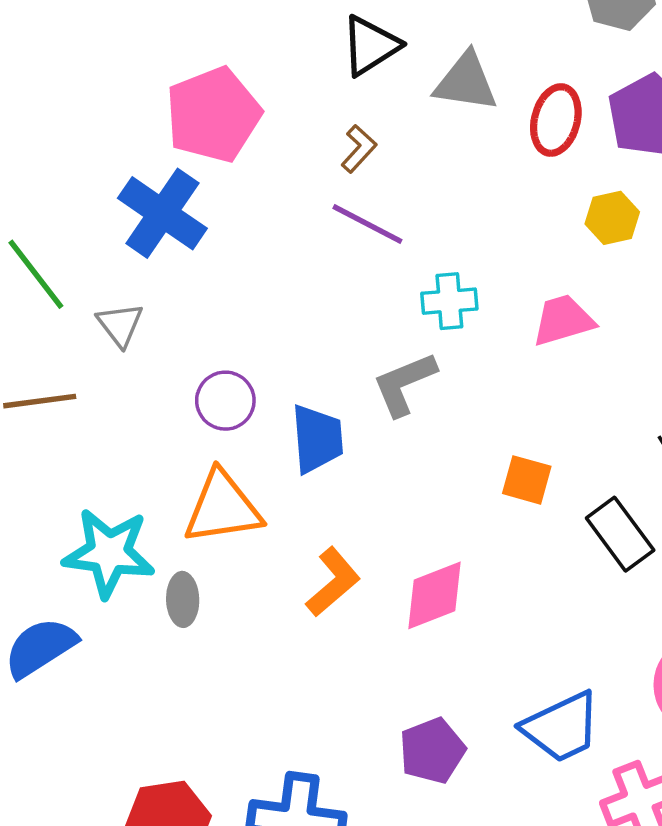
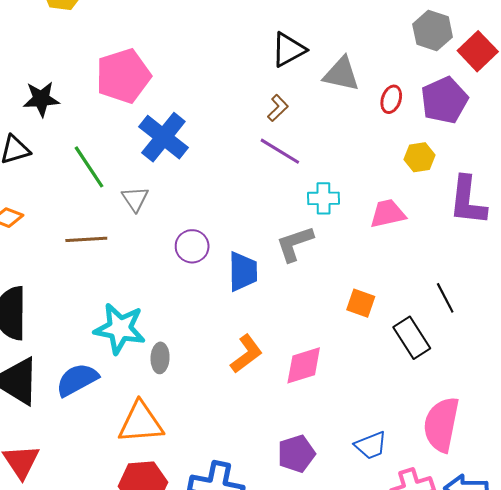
pink pentagon: (213, 115) -> (123, 76), moved
red ellipse: (556, 120) -> (391, 99), size x0.7
orange triangle: (223, 508) -> (141, 423), moved
blue trapezoid: (561, 727) -> (371, 445), size x0.7

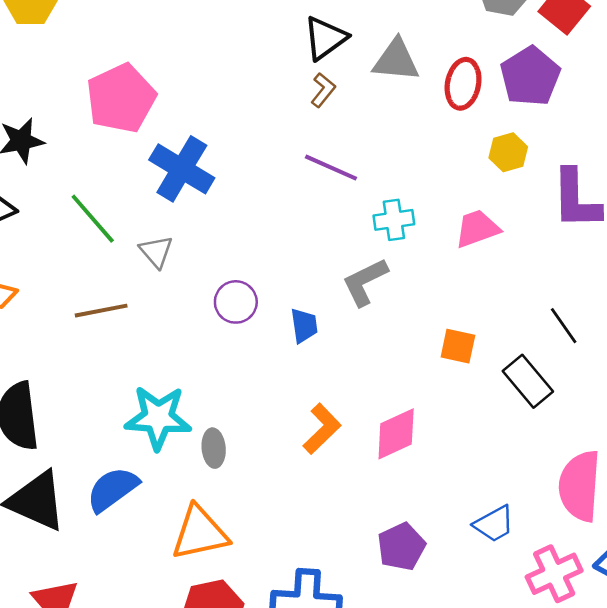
red ellipse: (391, 99) -> (463, 84), size x1.4
brown L-shape: (278, 108) -> (323, 90), moved
blue trapezoid: (243, 272) -> (304, 326), size x0.7

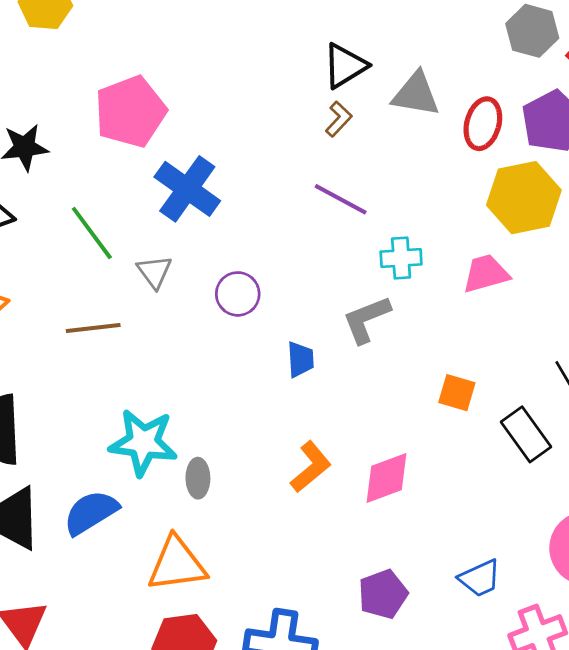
yellow hexagon: (508, 152) -> (524, 198), size x1.8
purple circle: (236, 302) -> (238, 294), moved

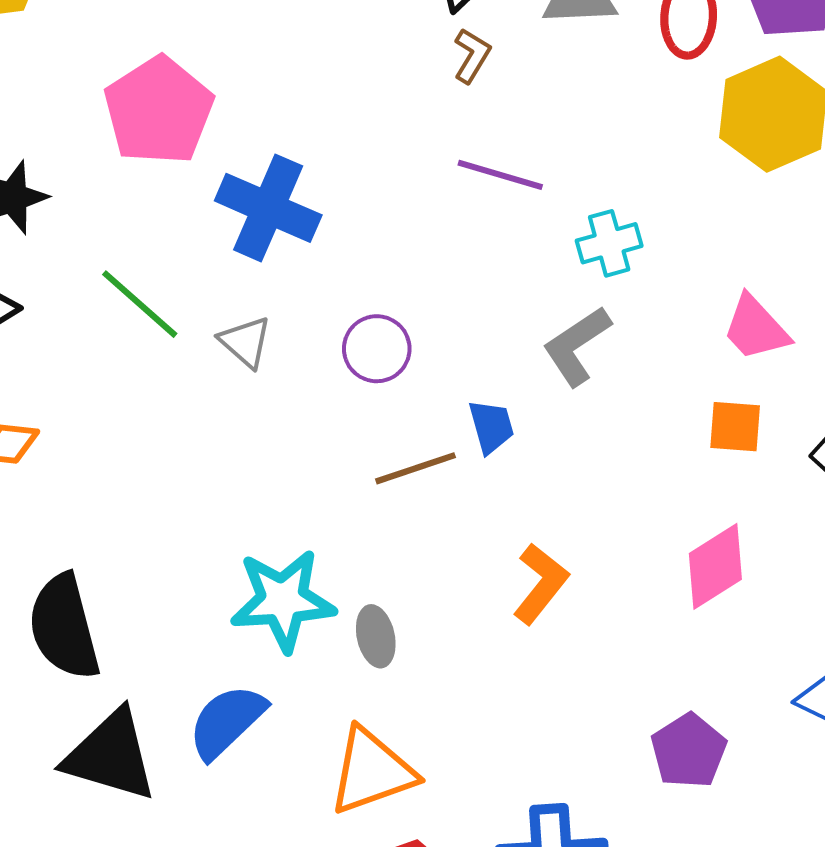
pink trapezoid: (486, 274) -> (756, 328), moved, turned -105
brown line: (93, 328) -> (416, 468), moved
pink diamond: (386, 478) -> (715, 566), moved

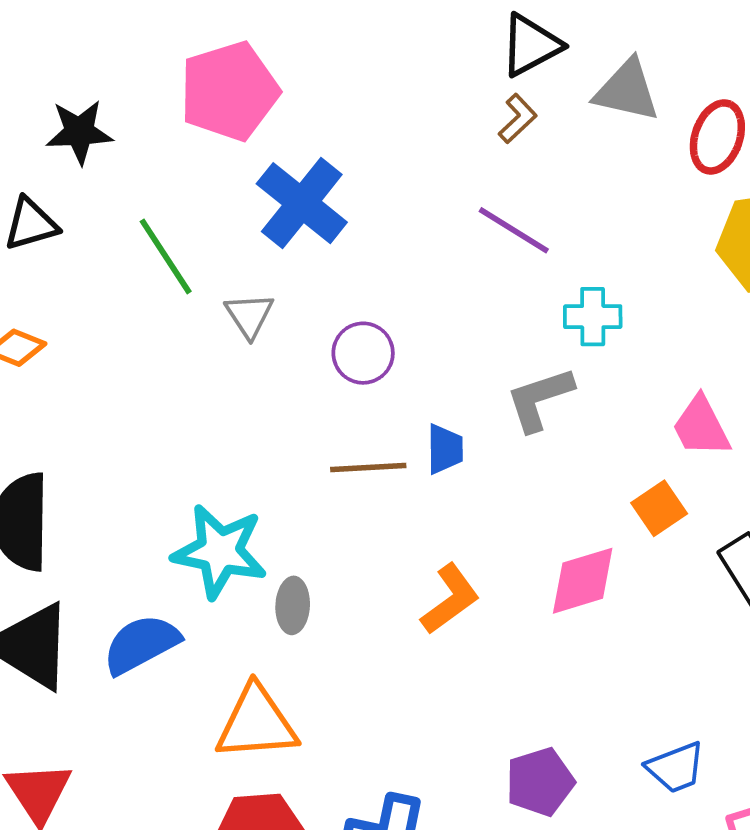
orange square: (735, 427) -> (659, 508), turned 36
pink diamond: (715, 566) -> (583, 581), moved

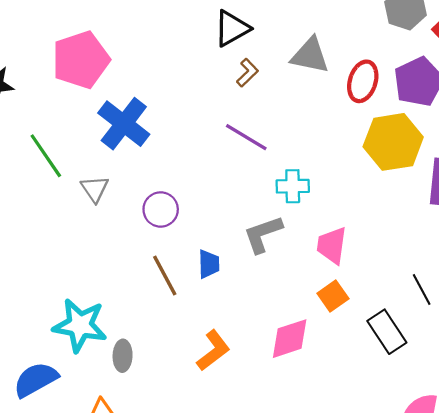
black triangle: (531, 45) -> (232, 28), moved
pink trapezoid: (701, 427) -> (332, 245), moved, turned 36
brown line: (368, 467) -> (165, 275), turned 66

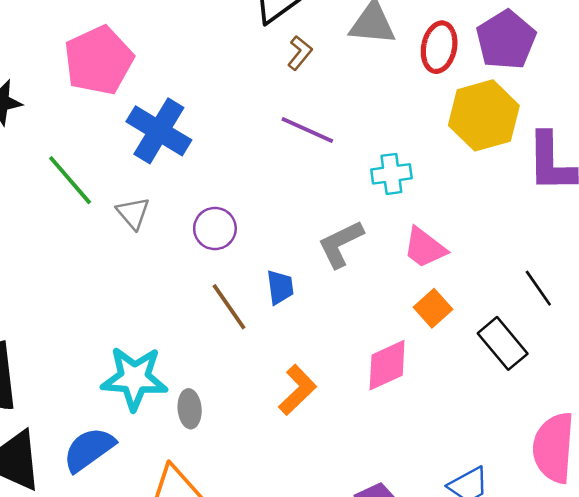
cyan cross: (293, 186) -> (391, 174), moved
pink trapezoid: (332, 245) -> (425, 248), turned -54

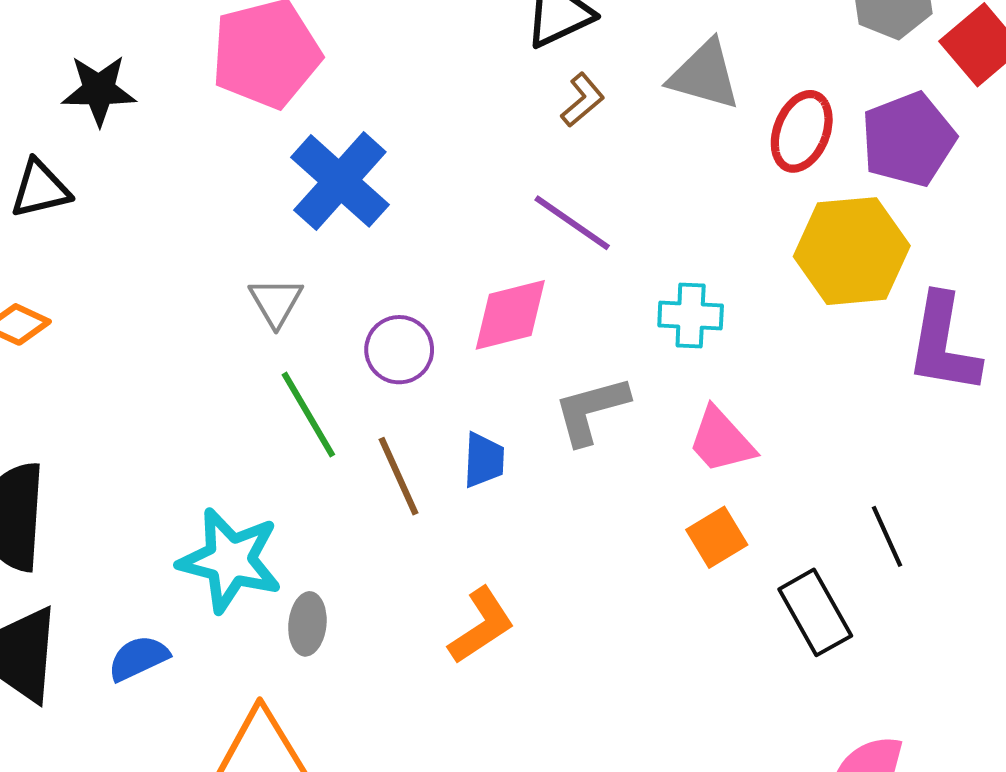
green line: (70, 180) -> (308, 415), moved
pink diamond: (387, 365) -> (510, 315), moved
blue semicircle: (89, 449) -> (138, 658), size x0.7

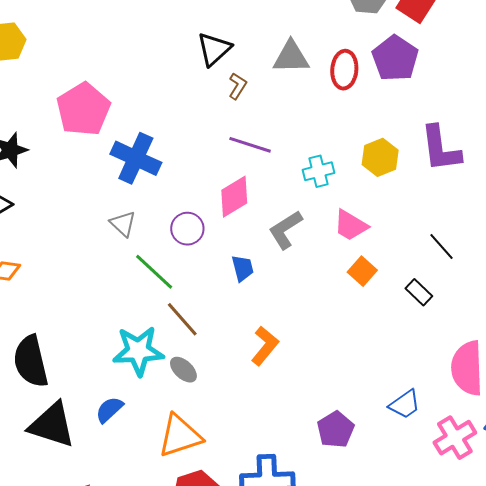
yellow hexagon: (852, 251) -> (380, 157), moved, size x0.7
brown line: (398, 476) -> (182, 319), moved
black rectangle: (815, 612) -> (419, 292), size x0.7
gray ellipse: (307, 624) -> (183, 370), turned -36

